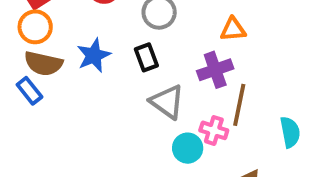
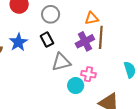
gray triangle: (167, 102) -> (61, 62), turned -42
brown line: (239, 105) -> (101, 37), moved

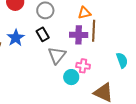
purple cross: (85, 41) -> (79, 35), turned 30
gray triangle: (61, 62) -> (57, 55), turned -36

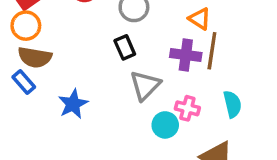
orange triangle: (84, 13) -> (200, 19), turned 40
blue star: (16, 38) -> (73, 104), moved
cyan semicircle: (122, 60) -> (232, 104), moved

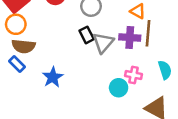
gray triangle: (145, 85) -> (103, 43), moved

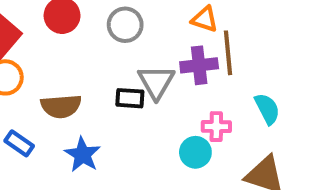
black rectangle: (87, 35) -> (130, 98), moved, turned -49
brown semicircle: (24, 46) -> (61, 106), moved

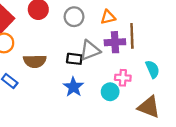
orange triangle: (205, 19) -> (108, 17), moved, turned -35
gray triangle: (156, 82) -> (90, 50), turned 35
blue star: (83, 155) -> (73, 87), moved

